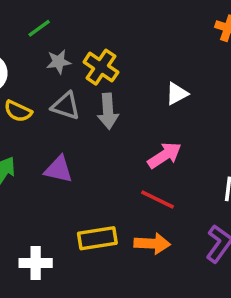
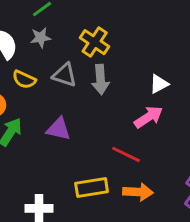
gray star: (59, 62) -> (41, 38), moved
white triangle: (177, 94) -> (159, 84), moved
red line: (157, 199) -> (126, 154), moved

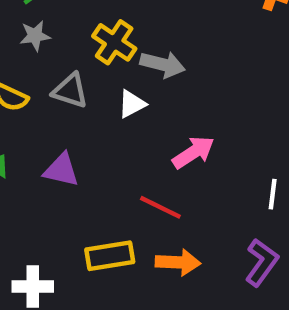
gray arrow: (101, 80) -> (163, 64), moved, turned -72
white triangle: (159, 84) -> (132, 104), moved

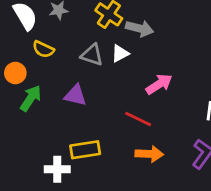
gray triangle: (70, 91) -> (92, 55), moved
yellow rectangle: (110, 256) -> (85, 150), moved

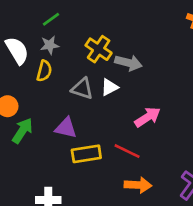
yellow semicircle: (43, 49) -> (44, 71), moved, turned -100
yellow rectangle: (85, 150) -> (86, 154), moved

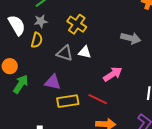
gray arrow: (128, 63) -> (131, 38), moved
white triangle: (109, 87) -> (85, 52), turned 40

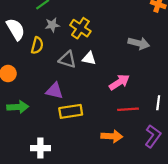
gray star: (41, 21) -> (52, 25), moved
green arrow: (21, 84) -> (18, 107), moved, turned 54
red line: (98, 99) -> (128, 109), moved, turned -30

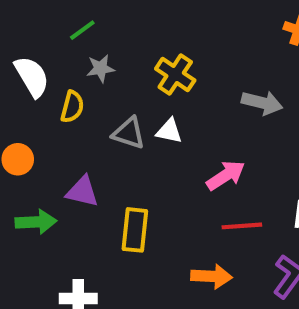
yellow cross: (80, 28) -> (175, 74), moved
purple triangle: (54, 91) -> (82, 192), moved
yellow rectangle: (71, 111) -> (135, 230), turned -75

